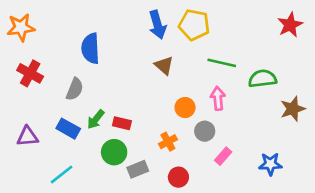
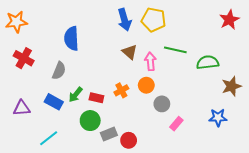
pink arrow: (218, 98) -> (150, 61), moved
orange cross: (168, 142) -> (121, 90), moved
blue star: (270, 164) -> (218, 117), moved
red circle: (178, 177) -> (129, 140), moved

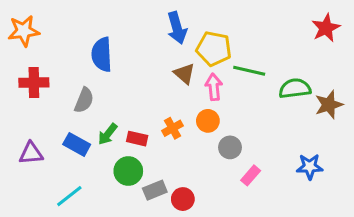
yellow pentagon: (154, 20) -> (214, 49), moved
red cross: (24, 58) -> (34, 83), turned -30
brown star: (231, 86) -> (329, 105), moved

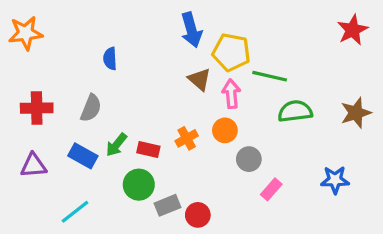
blue semicircle: (102, 55) -> (110, 59), size x0.6
red cross: (34, 83) -> (37, 108), moved
green semicircle: (295, 88) -> (295, 111), moved

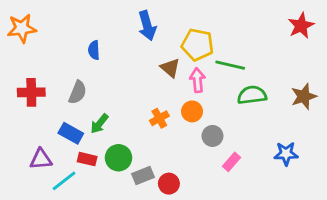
blue arrow: (191, 30) -> (147, 26), moved
red rectangle: (148, 150) -> (87, 159), moved
purple triangle: (33, 165) -> (41, 159), moved

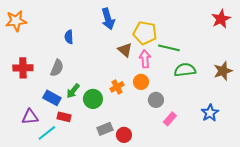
blue star: (286, 154) -> (210, 113), turned -30
green circle: (118, 158) -> (93, 99), moved

